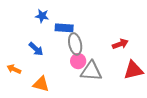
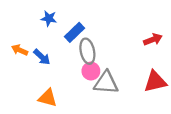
blue rectangle: (64, 28) -> (75, 32), turned -48
red arrow: (120, 44) -> (153, 39), moved
orange arrow: (14, 69) -> (20, 50), moved

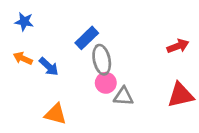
blue star: (49, 18) -> (24, 22), moved
gray triangle: (106, 83) -> (123, 96), size x0.7

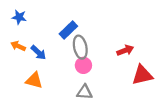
red arrow: (178, 46) -> (125, 50), moved
gray triangle: (123, 96) -> (85, 92), moved
orange triangle: (55, 114) -> (34, 80), moved

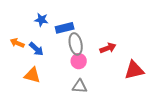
blue star: (19, 17) -> (41, 20), moved
blue rectangle: (68, 30) -> (65, 28), turned 30
red arrow: (125, 50) -> (108, 48), moved

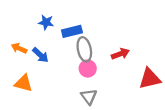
orange triangle: (32, 75) -> (24, 83), moved
gray triangle: (80, 86) -> (89, 97), turned 49

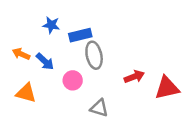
red arrow: (120, 54) -> (134, 77), moved
pink circle: (88, 69) -> (73, 80), moved
gray triangle: (89, 97) -> (99, 108), turned -36

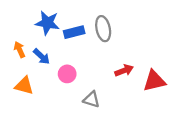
blue star: (51, 25) -> (47, 23), size x1.5
orange arrow: (21, 54) -> (19, 50), turned 42
gray ellipse: (94, 55) -> (103, 29), moved

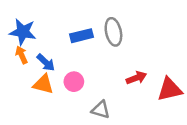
blue star: (47, 23) -> (23, 32), moved
orange triangle: (24, 86) -> (43, 84), moved

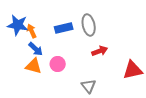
orange arrow: (22, 55) -> (32, 31), moved
red arrow: (136, 78) -> (100, 51), moved
gray triangle: (101, 110) -> (89, 86), moved, turned 35

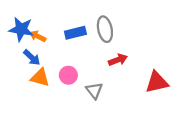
orange arrow: (32, 31) -> (38, 36), turned -40
blue arrow: (36, 49) -> (32, 58), moved
gray triangle: (89, 86) -> (94, 91), moved

